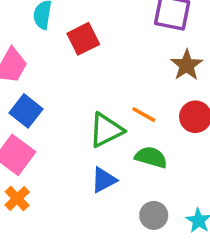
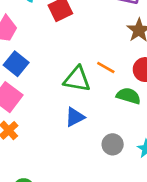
green triangle: (106, 130) -> (77, 79), turned 36
green semicircle: (151, 157) -> (128, 96), moved

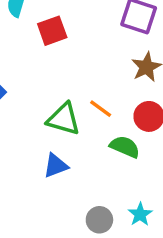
gray circle: (113, 144) -> (99, 220), moved

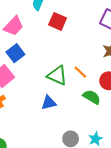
red square: (52, 31) -> (58, 21), turned 36

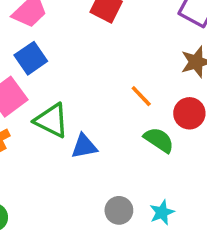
green triangle: (57, 75) -> (51, 120), moved

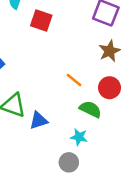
cyan star: (162, 212) -> (79, 137), moved, turned -30

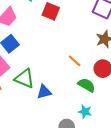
cyan star: (79, 137) -> (85, 112), moved

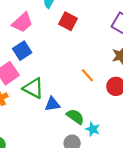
green semicircle: (86, 85) -> (75, 117), moved

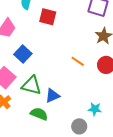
blue square: (22, 51) -> (23, 54), moved
green semicircle: (75, 117) -> (39, 114), moved

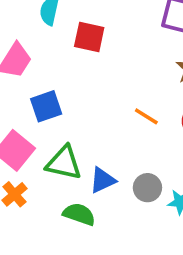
blue square: (23, 54) -> (46, 106), turned 30
gray circle: (79, 126) -> (147, 188), moved

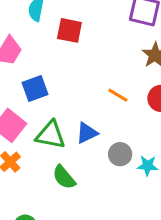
blue triangle: (103, 180) -> (87, 133), moved
green semicircle: (79, 214) -> (64, 177), turned -148

